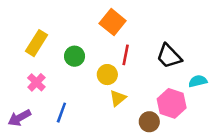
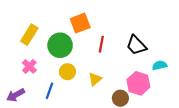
orange square: (113, 22) -> (80, 23), moved, turned 30
green circle: (75, 56) -> (60, 45), size x1.5
yellow circle: (107, 75) -> (67, 72), moved

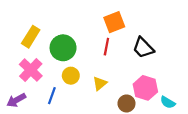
orange square: (80, 23) -> (114, 22), moved
cyan semicircle: (160, 65) -> (168, 102), moved, turned -136
pink cross: (29, 66) -> (31, 70), size x1.5

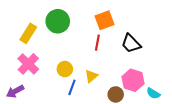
green circle: (63, 48) -> (58, 21), moved
blue line: (52, 96) -> (72, 87), moved

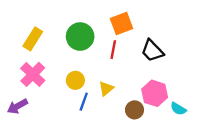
green circle: (58, 21) -> (80, 37), moved

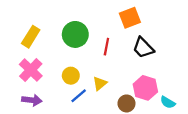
orange square: (122, 24) -> (130, 18), moved
blue line: (84, 102) -> (79, 96), turned 30
purple arrow: (17, 106) -> (32, 100), moved, turned -144

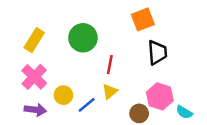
red line: (106, 47) -> (110, 65), moved
black trapezoid: (143, 48) -> (157, 52), turned -140
yellow circle: (71, 76) -> (63, 95), moved

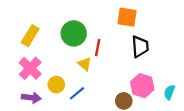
orange square: (143, 19) -> (127, 17), turned 30
red line: (110, 65) -> (98, 48), moved
yellow triangle: (110, 91) -> (85, 64), moved, turned -40
cyan semicircle: (184, 112) -> (169, 92), moved, turned 80

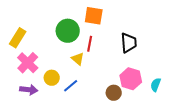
orange square: (127, 17) -> (94, 16), moved
yellow rectangle: (30, 36) -> (18, 38), moved

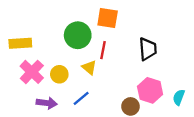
yellow rectangle: (18, 38) -> (20, 43), turned 54
yellow circle: (52, 78) -> (59, 74), moved
purple arrow: (29, 90) -> (47, 103), moved

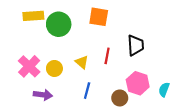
green circle: (78, 35) -> (59, 24), moved
yellow rectangle: (20, 43) -> (33, 16), moved
red line: (103, 50) -> (107, 56), moved
blue line: (81, 98) -> (87, 91), moved, turned -35

